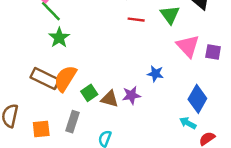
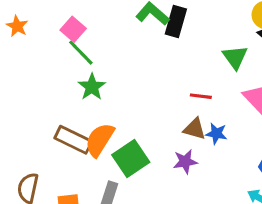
red line: (136, 20) -> (201, 96), moved
green square: (89, 93) -> (131, 158), size x1.6
brown triangle: (110, 99) -> (195, 129), moved

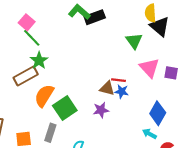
black rectangle: (176, 21) -> (95, 17), turned 54
red line: (201, 96) -> (118, 80), moved
brown rectangle: (73, 140) -> (26, 76), moved, turned -55

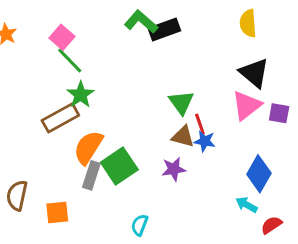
black triangle: (160, 26) -> (254, 73), moved
green triangle: (134, 41) -> (181, 102), moved
pink triangle: (149, 68) -> (247, 105), turned 35
red line: (118, 80) -> (200, 124), turned 64
gray rectangle: (50, 133) -> (91, 175), moved

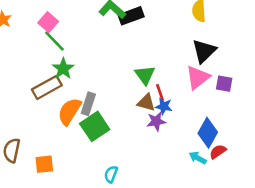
black triangle: (254, 73) -> (204, 51), turned 36
purple star: (174, 169) -> (156, 121), moved
gray rectangle: (91, 175) -> (88, 104), moved
red semicircle: (271, 225) -> (218, 152), moved

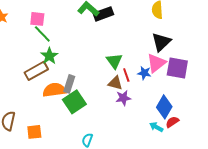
pink square: (48, 22) -> (37, 19), turned -35
purple square: (224, 84) -> (177, 68), size x1.6
blue star: (164, 106) -> (144, 73), moved
orange semicircle: (70, 111) -> (54, 90), turned 50

